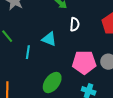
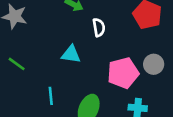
cyan line: (28, 52) -> (51, 96), moved

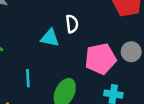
white semicircle: (99, 27) -> (72, 24), moved

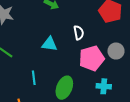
white semicircle: (72, 24) -> (79, 33), moved

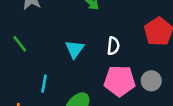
cyan triangle: (49, 44) -> (75, 49), turned 42

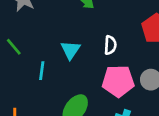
cyan line: (44, 84) -> (42, 71), moved

